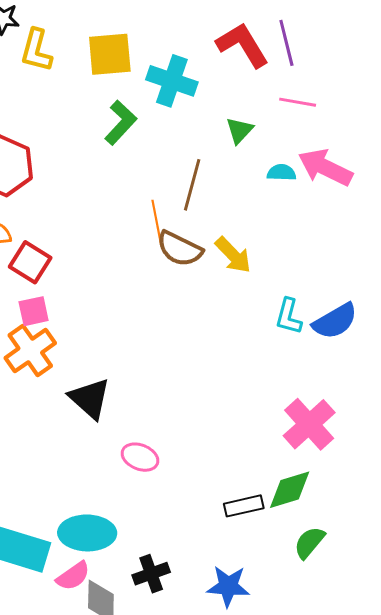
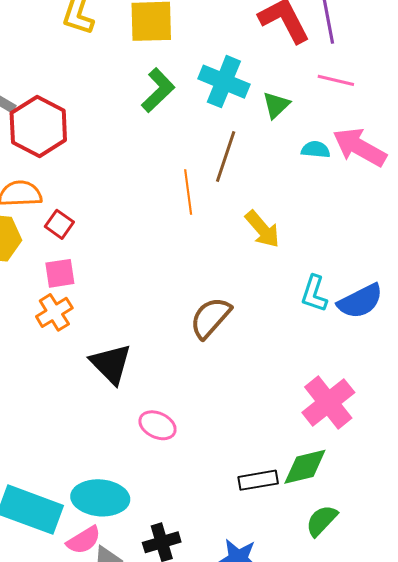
cyan cross: (172, 81) -> (224, 82), moved
brown semicircle: (180, 249) -> (210, 318), moved, turned 102
red square: (30, 262) -> (59, 224), size x0.7
orange cross: (30, 350) -> (54, 312), size x0.7

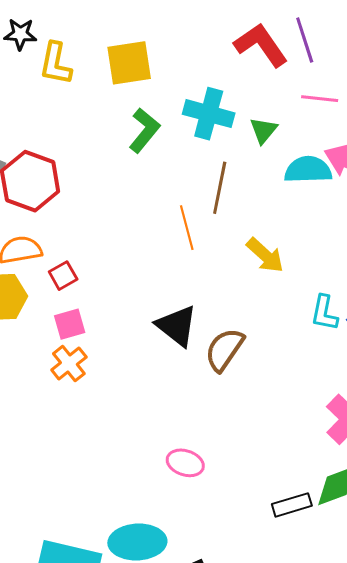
cyan semicircle: (316, 150) -> (308, 170), size x1.6
red square: (59, 224) -> (63, 276), turned 32
black triangle: (111, 364) -> (177, 326), moved

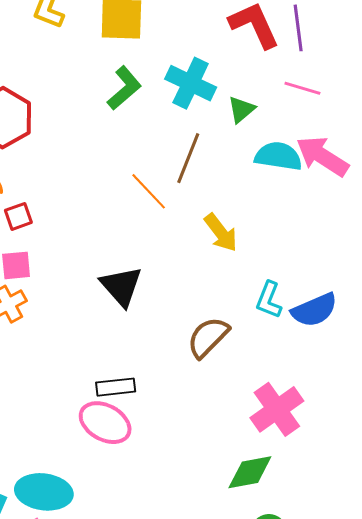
orange line: (187, 228) -> (149, 191), turned -39
brown semicircle: (224, 350) -> (208, 337), moved
pink ellipse: (185, 463) -> (105, 423), size x1.4
black rectangle: (292, 505) -> (116, 387), moved

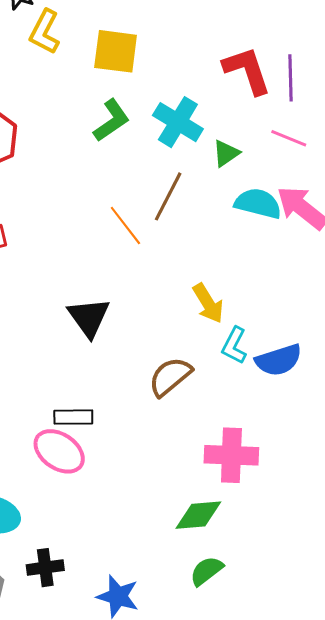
yellow arrow: (221, 233) -> (208, 303), moved
pink cross: (277, 409) -> (231, 455), turned 32

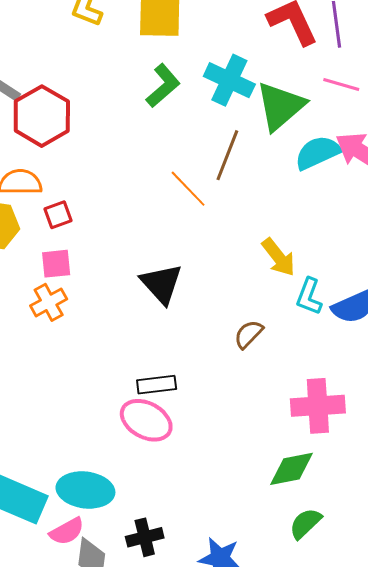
green triangle: (226, 153) -> (280, 106), size x1.8
cyan semicircle: (258, 203) -> (318, 153), turned -33
brown semicircle: (170, 377) -> (249, 334), size x0.7

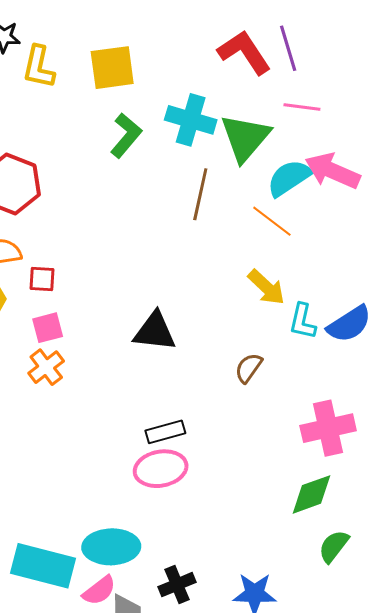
orange line: (188, 189) -> (272, 221), moved
red square: (58, 215) -> (42, 279), turned 32
black triangle: (161, 284) -> (155, 331), turned -33
pink ellipse: (146, 420) -> (161, 469), turned -30

